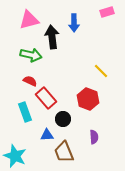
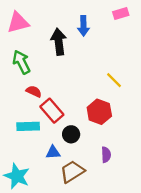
pink triangle: (29, 20) -> (18, 23), moved
green arrow: (31, 55) -> (21, 62), moved, turned -130
cyan rectangle: (25, 112) -> (28, 126), turned -72
brown trapezoid: (64, 152) -> (72, 172), turned 80

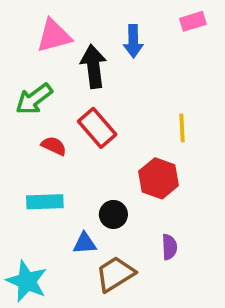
pink triangle: (18, 23) -> (54, 36), moved
green arrow: (21, 62) -> (34, 99), turned -100
yellow line: (114, 80) -> (182, 128), turned 42
red rectangle: (52, 111) -> (97, 128), moved

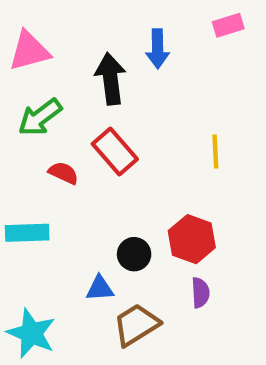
pink triangle: (54, 36) -> (29, 51), moved
red hexagon: (159, 178) -> (192, 239), moved
cyan rectangle: (45, 202) -> (27, 233), moved

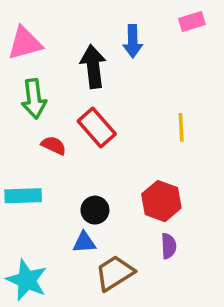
green arrow: (40, 117) -> (34, 99), turned -60
black circle: (134, 254) -> (95, 210), moved

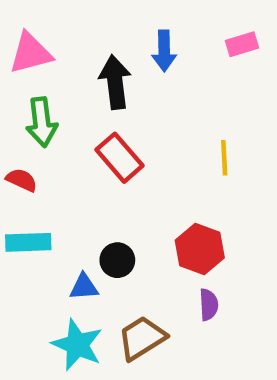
pink rectangle: (192, 22) -> (242, 44), moved
red semicircle: (54, 145) -> (22, 180), moved
blue triangle: (84, 242) -> (84, 287), moved
cyan star: (27, 280) -> (77, 345), moved

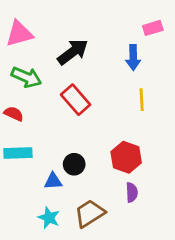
blue arrow: (164, 51) -> (133, 57), moved
black arrow: (115, 82) -> (73, 52), turned 60
green arrow: (42, 122) -> (26, 77), turned -60
cyan star: (77, 345) -> (49, 218), size x0.7

